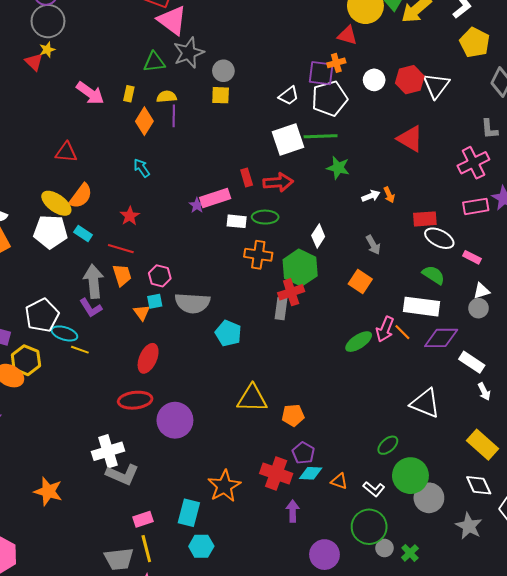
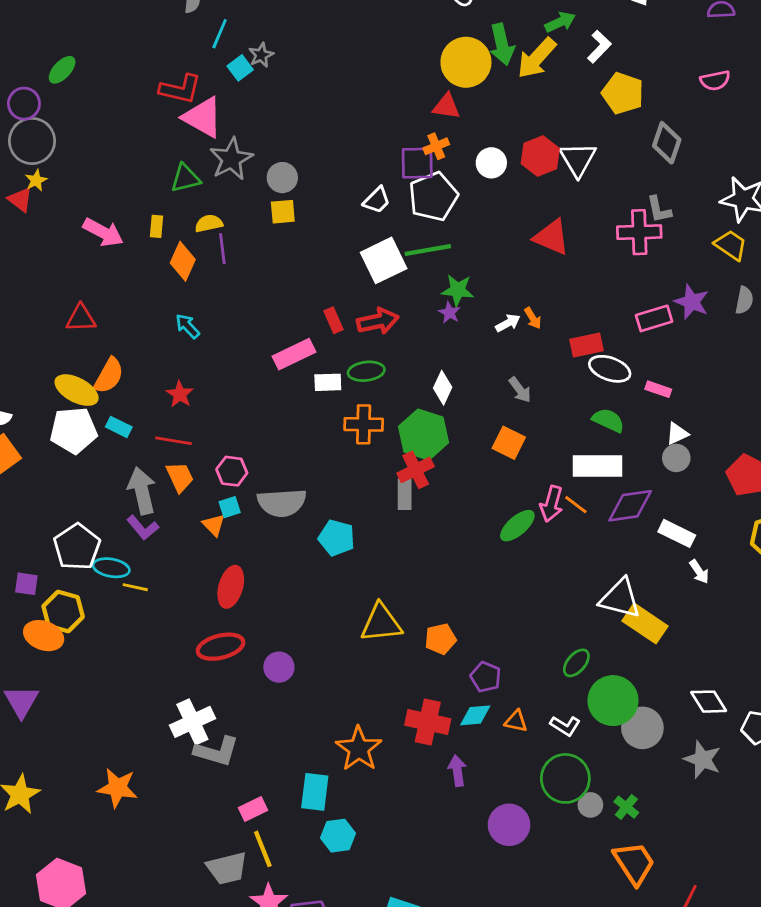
pink cross: (473, 163) -> (639, 232), moved, turned 32
purple star: (197, 205) -> (449, 313), moved
purple circle: (175, 420) -> (279, 667), size x0.6
yellow rectangle: (483, 445) -> (645, 623), moved
purple pentagon: (303, 453) -> (486, 677), moved

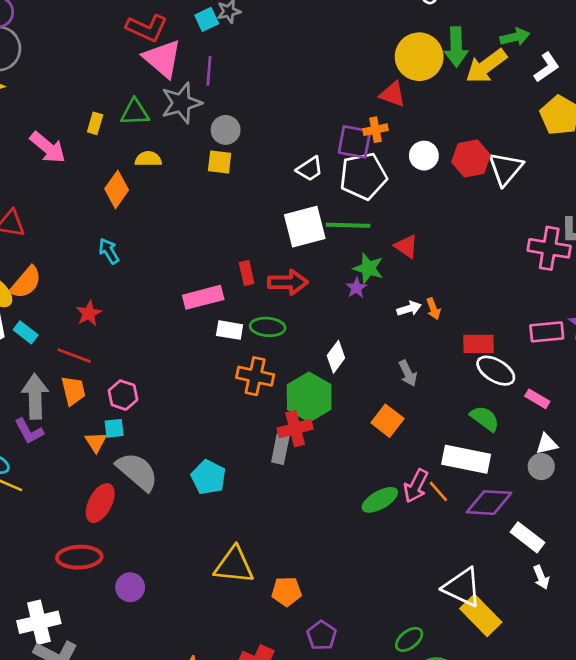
yellow rectangle: (156, 226) -> (95, 123), moved
red triangle: (552, 237) -> (406, 246), moved, size x0.7
purple line: (222, 249) -> (209, 71), moved
gray semicircle: (282, 503) -> (137, 472), moved, turned -147

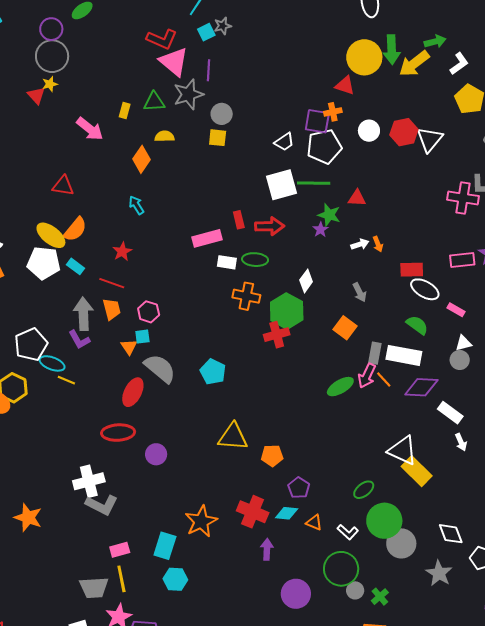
red triangle: (406, 246) -> (357, 198), turned -30
gray rectangle: (280, 449) -> (375, 353), moved

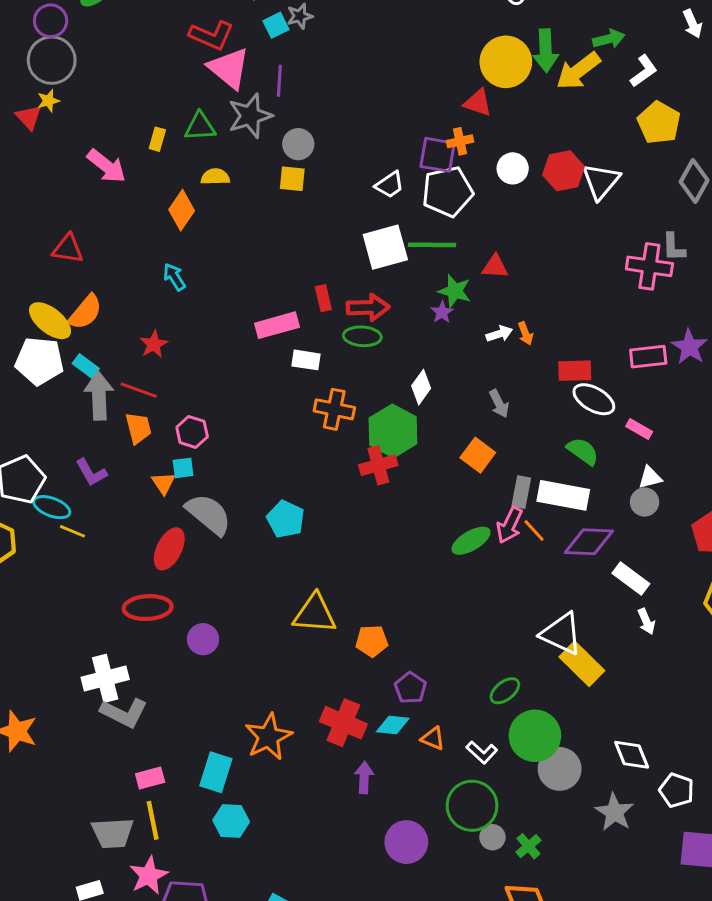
green ellipse: (255, 260) -> (362, 336), moved
gray arrow: (83, 314) -> (99, 396), moved

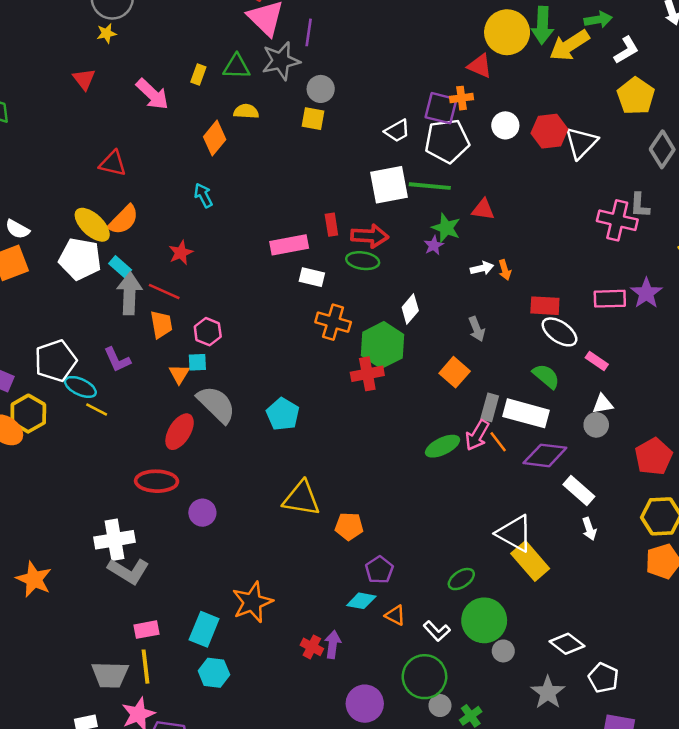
red triangle: (29, 117) -> (84, 79), moved
red cross: (343, 723) -> (312, 647), moved, size x0.6
white diamond: (632, 755) -> (567, 644), turned -36
gray circle: (560, 769) -> (503, 651), size x0.6

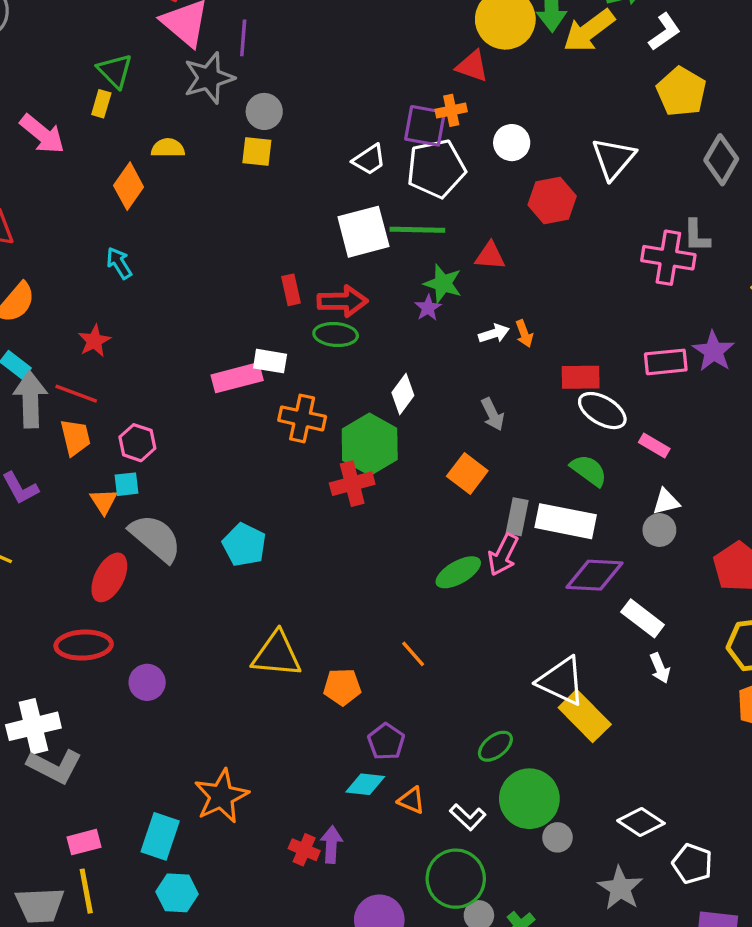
green triangle: (237, 67) -> (115, 71), moved, turned 48
red hexagon: (549, 131) -> (552, 200), moved
pink rectangle: (289, 245) -> (237, 378), moved
orange line: (498, 442) -> (413, 654), moved

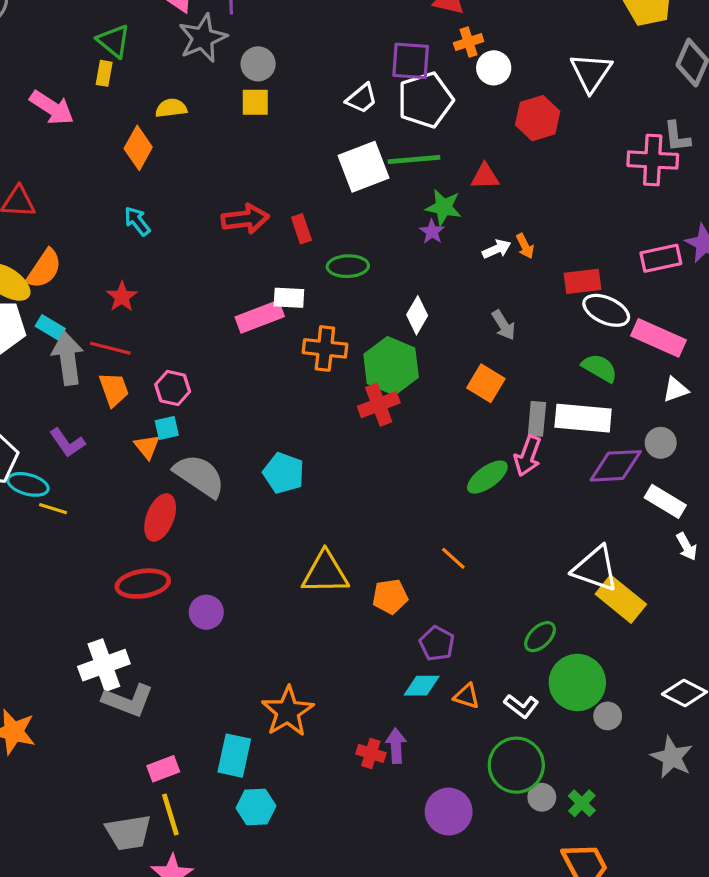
orange cross: (451, 110) -> (469, 42), moved
red arrow: (343, 301) -> (245, 219), moved
pink rectangle: (654, 446) -> (659, 338), size x1.8
gray circle: (659, 530) -> (661, 443), moved

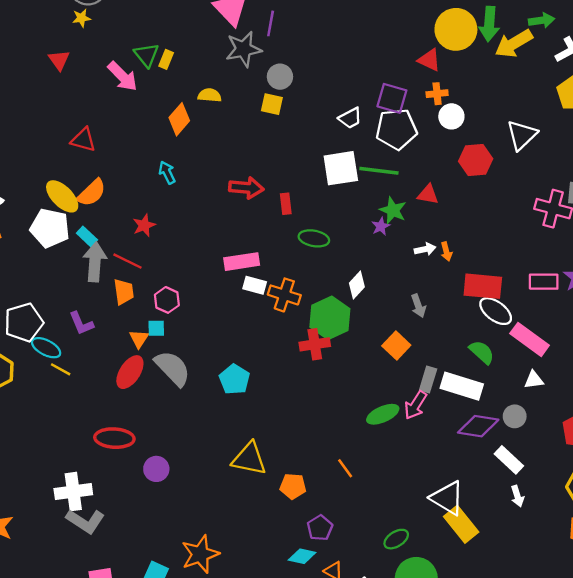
green triangle: (114, 41) -> (146, 55), moved
red rectangle: (582, 281) -> (483, 286), size x1.4
white rectangle: (289, 298) -> (255, 285), moved
red ellipse: (160, 517) -> (130, 372), moved

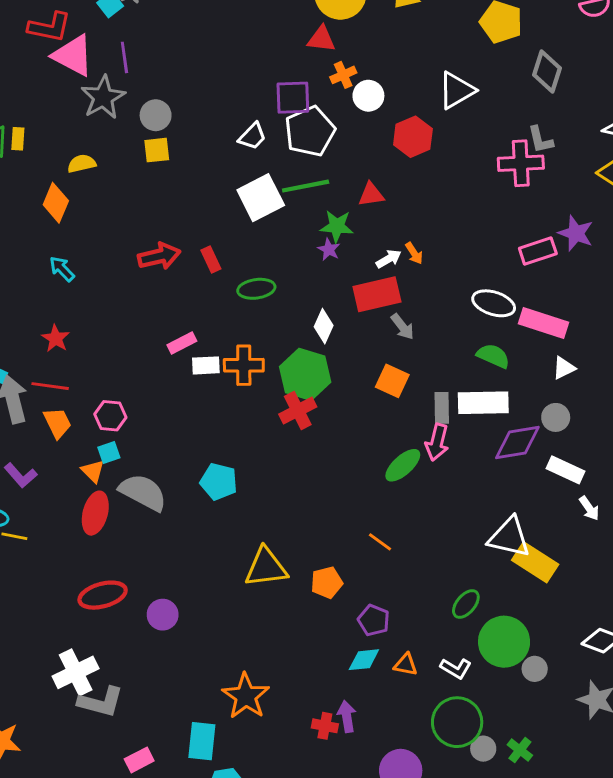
white triangle: (522, 135) -> (457, 90), turned 32
pink rectangle: (242, 262) -> (182, 343), size x0.7
red rectangle: (483, 286) -> (377, 294), moved

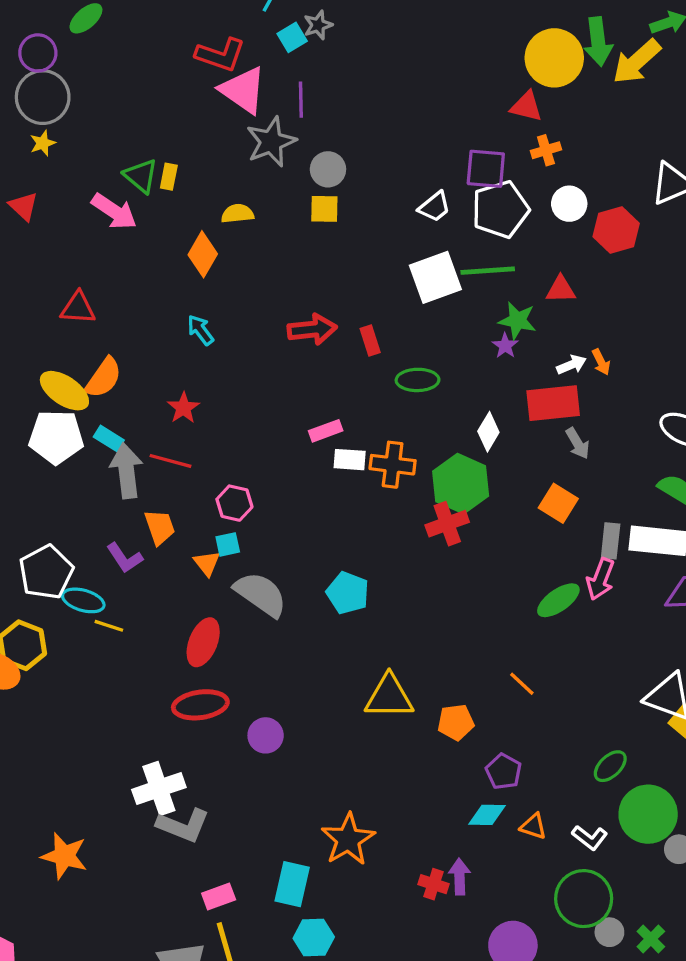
white circle: (368, 96) -> (569, 204), moved
orange trapezoid: (57, 423) -> (160, 527), moved
red ellipse: (95, 513) -> (203, 642), moved

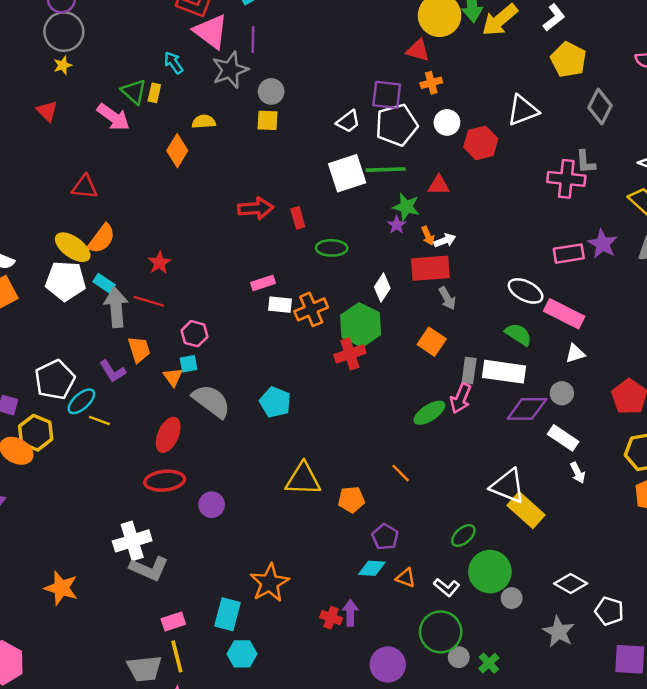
cyan arrow: (200, 330) -> (174, 63), moved
orange arrow: (601, 362) -> (428, 236), moved
orange cross: (393, 465) -> (311, 309), turned -32
cyan ellipse: (83, 600) -> (81, 401), turned -60

